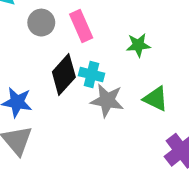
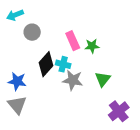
pink rectangle: (81, 26) -> (73, 41), moved
green triangle: (156, 99) -> (103, 79), turned 42

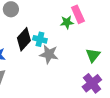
pink rectangle: (73, 41) -> (78, 14), moved
green triangle: (103, 79) -> (93, 55), moved

